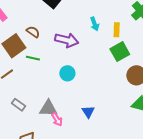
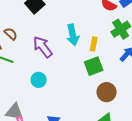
cyan arrow: (95, 24) -> (73, 35), size x1.5
purple arrow: (67, 40) -> (43, 47), turned -150

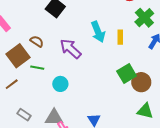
green square: (94, 66) -> (127, 74), moved
cyan circle: (39, 80) -> (60, 84), moved

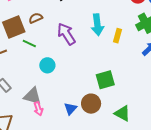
brown semicircle: (37, 41) -> (36, 18), turned -72
green square: (127, 74) -> (105, 80), moved
brown circle: (141, 82) -> (91, 104), moved

